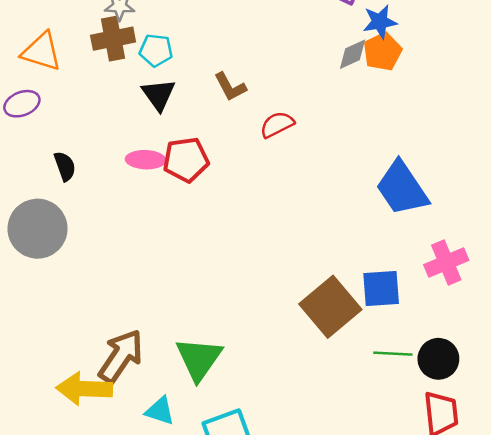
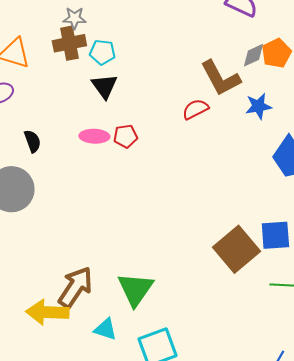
blue star: (380, 22) -> (258, 106), moved
brown L-shape: (230, 87) -> (220, 78), moved, size x1.6
red pentagon: (186, 160) -> (125, 136), size x0.7

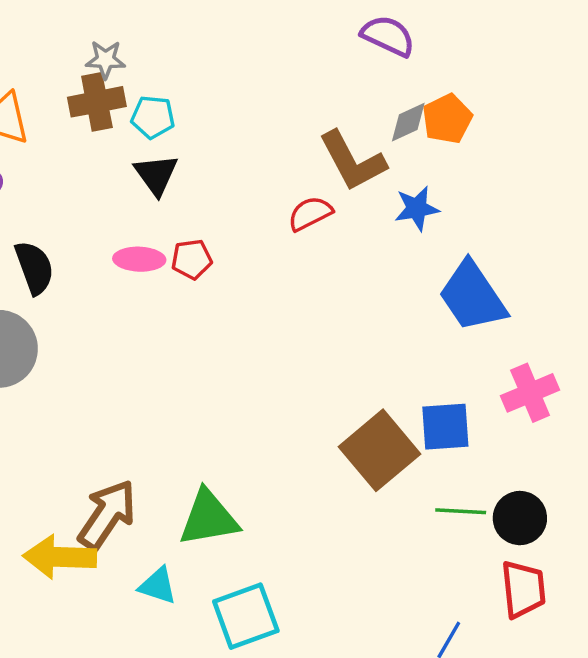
black semicircle: (32, 141) -> (34, 268), size x1.4
green triangle: (135, 289) -> (209, 518), turned 45

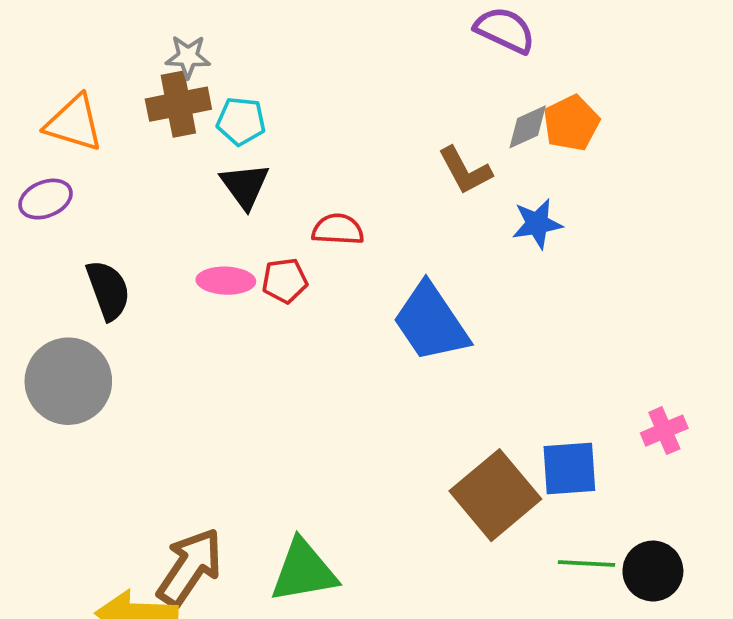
brown L-shape: (352, 161) -> (465, 171), size x0.7
red semicircle: (310, 214) -> (338, 229), moved, turned 30
blue trapezoid: (473, 296) -> (431, 322), moved
pink cross: (530, 393) -> (664, 431), size x0.7

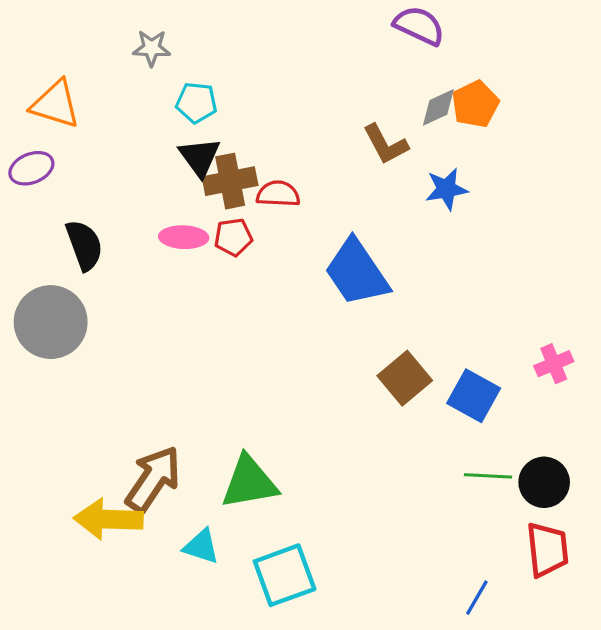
brown cross: (178, 104) -> (230, 181), moved
blue square: (569, 469) -> (474, 396), turned 33
brown square: (495, 495) -> (405, 378), moved, size x0.7

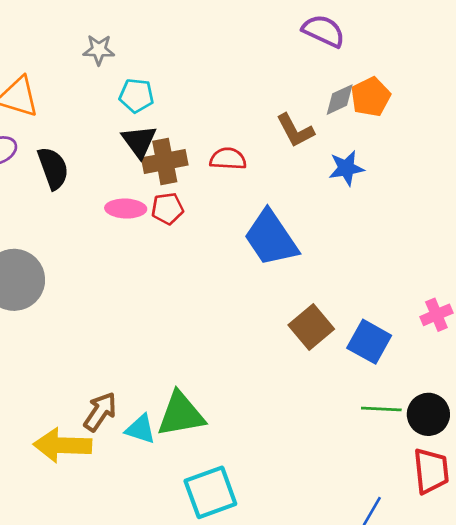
red semicircle: (278, 194) -> (228, 159), moved
black semicircle: (84, 245) -> (53, 168), moved
brown arrow: (153, 479) -> (100, 412), size x0.7
cyan triangle: (201, 546) -> (141, 429), moved

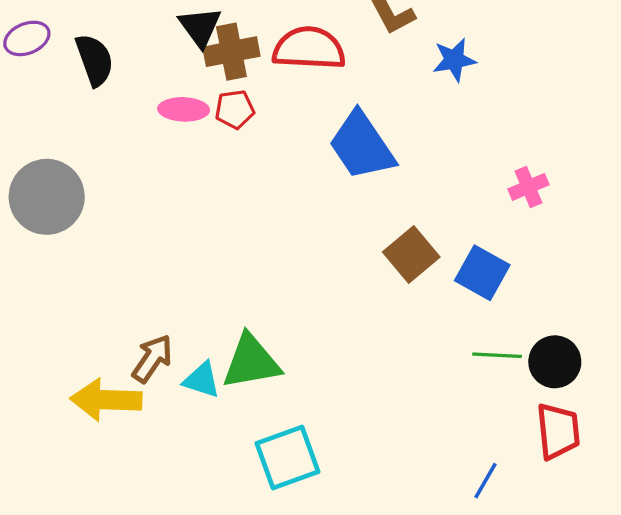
red semicircle: (228, 159) -> (309, 48), size x1.6
pink cross: (436, 315) -> (528, 187), moved

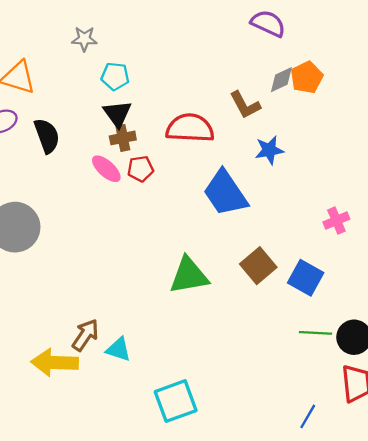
brown cross: (231, 52) -> (123, 138), moved, size x0.7
blue star: (454, 60) -> (269, 150), moved
pink ellipse: (184, 109) -> (106, 169), turned 40
green triangle: (251, 362) -> (189, 276), moved

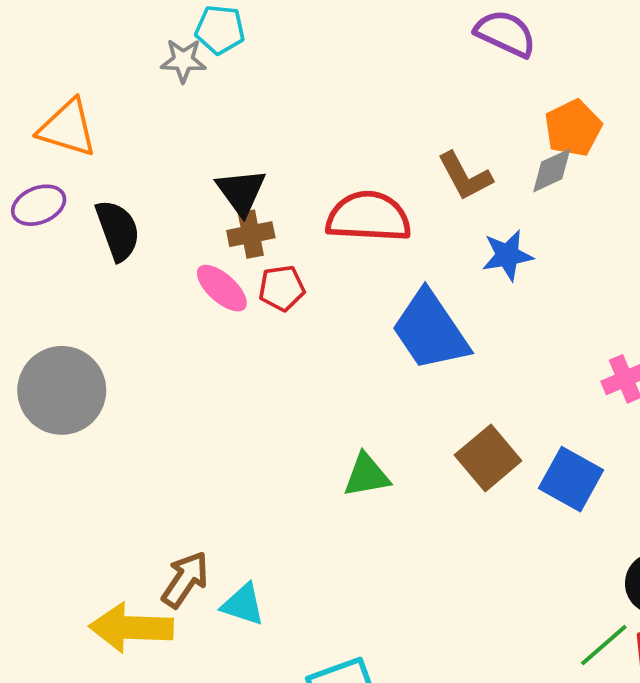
cyan pentagon: (115, 76) -> (220, 30), moved
gray diamond: (281, 80) -> (552, 170), moved
green triangle: (189, 276) -> (367, 475), size x0.7
green line: (315, 333) -> (604, 645), moved, turned -44

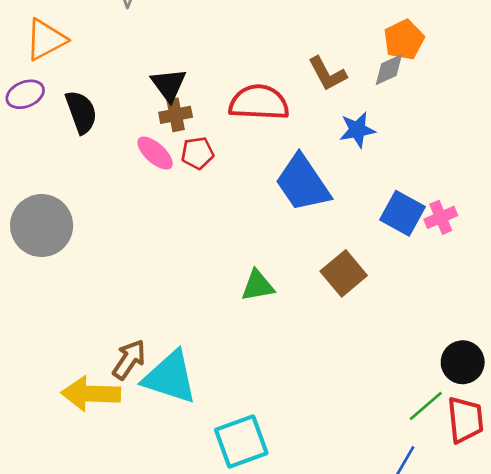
orange triangle: (68, 128) -> (46, 40), turned -45
blue square: (571, 479) -> (402, 213), moved
cyan triangle: (243, 605) -> (170, 377), size x1.8

